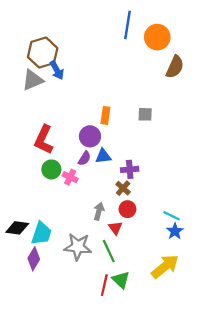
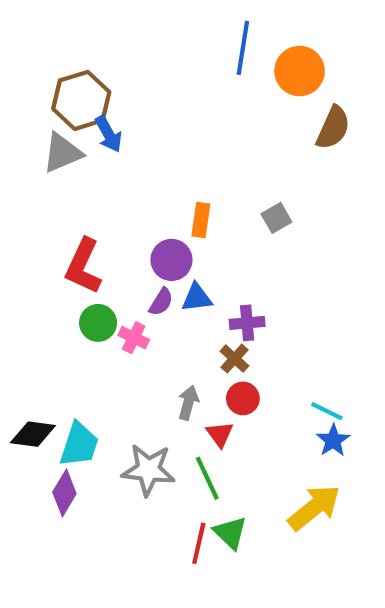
gray square: (145, 114) -> (276, 218), turned -32

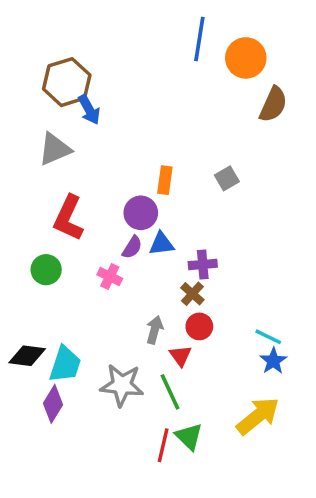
gray triangle: (62, 153) -> (55, 149), moved
green circle: (98, 323) -> (46, 270), moved

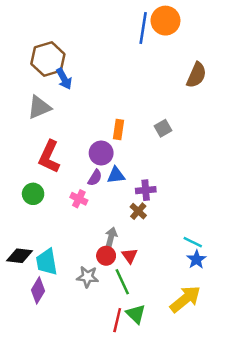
orange circle: (246, 58) -> (165, 21), moved
red circle: (199, 326) -> (106, 256), moved
cyan trapezoid: (65, 364) -> (47, 262), turned 152
gray star: (122, 385) -> (88, 277), size x0.7

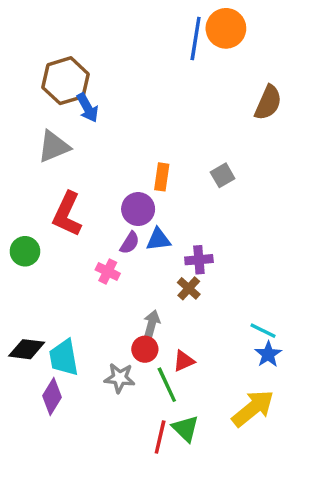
green circle: (33, 194) -> (25, 251), moved
red triangle: (130, 256) -> (184, 361), moved, turned 42

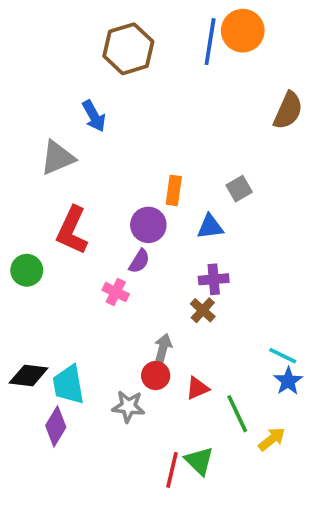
brown hexagon: (65, 81) -> (128, 49), moved
blue triangle: (158, 239) -> (210, 227), moved
green line: (167, 385) -> (237, 414), moved
yellow arrow: (253, 408) -> (272, 439), size x0.6

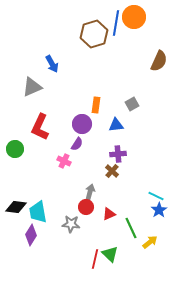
brown hexagon: (128, 49) -> (94, 34), moved

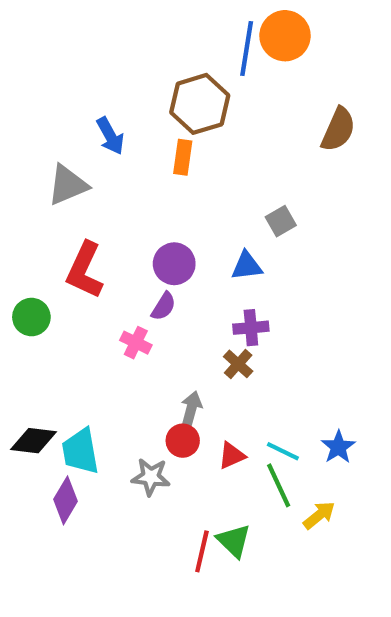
brown hexagon: (94, 34) -> (200, 104), moved
orange rectangle: (96, 105) -> (183, 157), moved
cyan line: (156, 196) -> (283, 451), moved

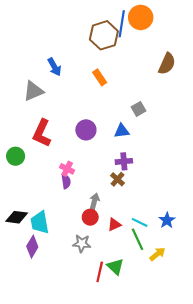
brown hexagon: (200, 104) -> (104, 35), moved
orange rectangle: (183, 157) -> (100, 77), moved, turned -42
purple semicircle: (164, 306) -> (66, 181), moved, turned -40
gray star: (151, 477) -> (82, 243), moved

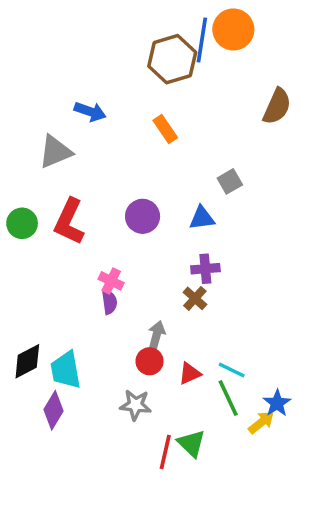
blue arrow: (54, 67) -> (90, 112), turned -42
green circle: (16, 156) -> (22, 223), moved
black diamond: (17, 217) -> (27, 361), turned -35
blue star: (167, 220) -> (277, 403), moved

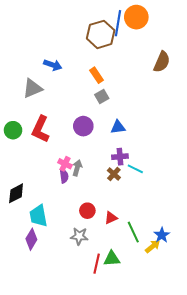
gray square: (230, 181) -> (102, 97), moved
gray arrow: (157, 335) -> (77, 168), moved
black diamond: (27, 361) -> (16, 193), moved
cyan line: (232, 370) -> (135, 169), moved
green triangle: (191, 443) -> (112, 259), turned -48

